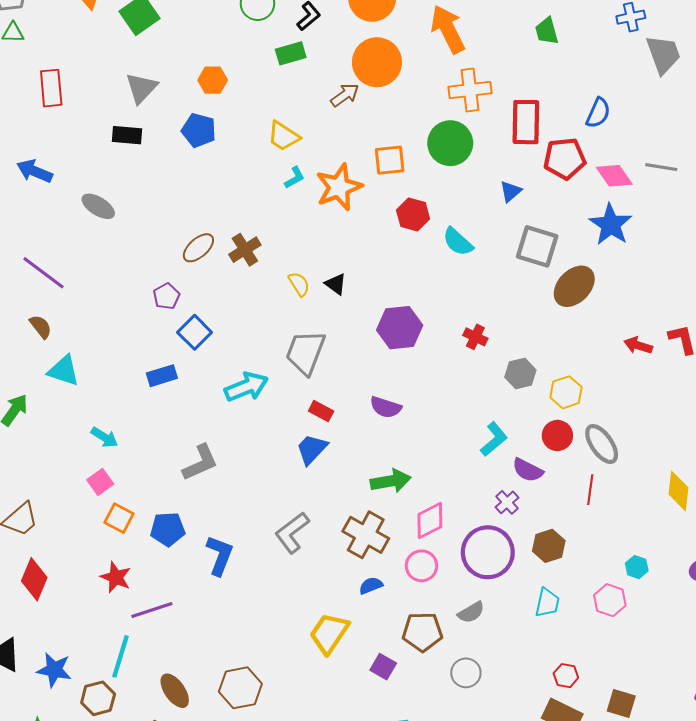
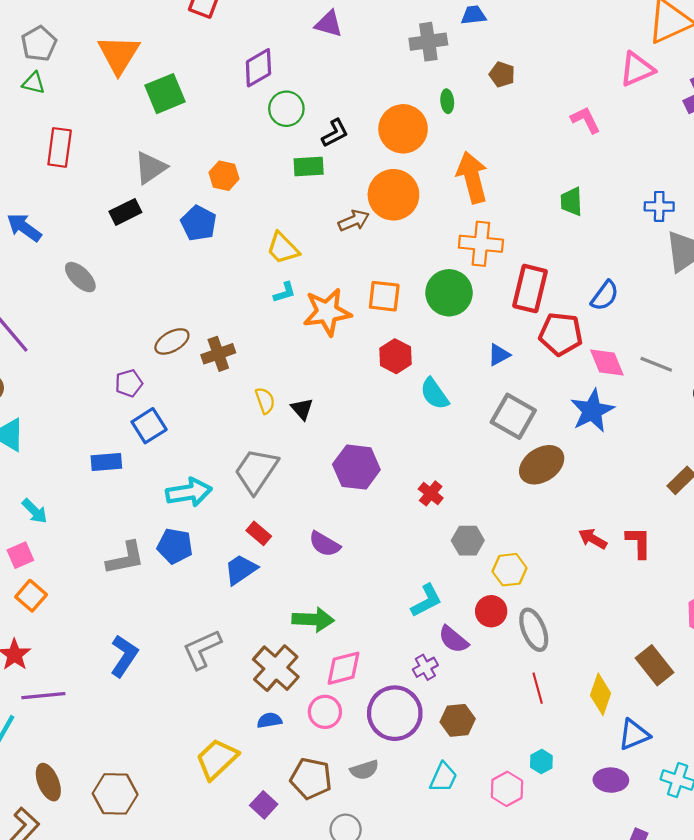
black rectangle: (127, 135) -> (125, 212), turned -44
red line: (590, 490) -> (538, 688), moved, turned -36
blue pentagon: (168, 529) -> (175, 546), moved

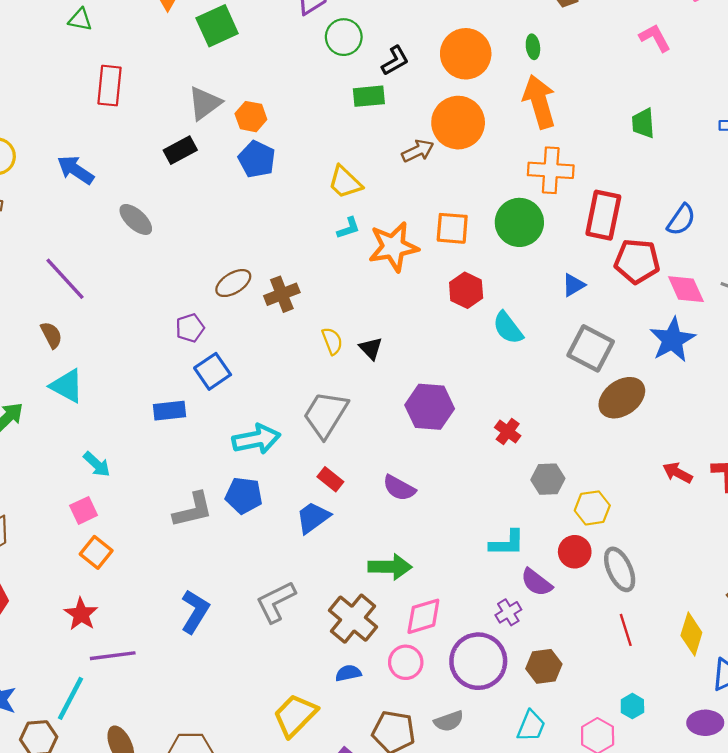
green ellipse: (447, 101) -> (533, 47), moved
orange hexagon: (224, 176) -> (251, 117), moved
cyan L-shape: (426, 601) -> (507, 543), turned 30

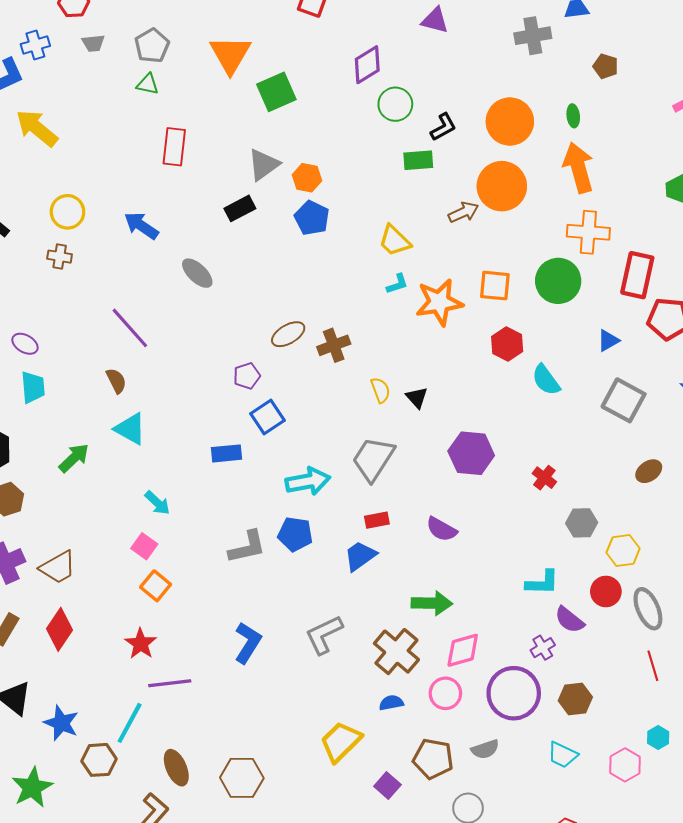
brown ellipse: (622, 398) -> (649, 471), moved, size x0.6
red rectangle: (330, 479) -> (377, 520), turned -50
pink square: (84, 510) -> (144, 546), turned -30
cyan trapezoid: (531, 726) -> (563, 755), turned 92

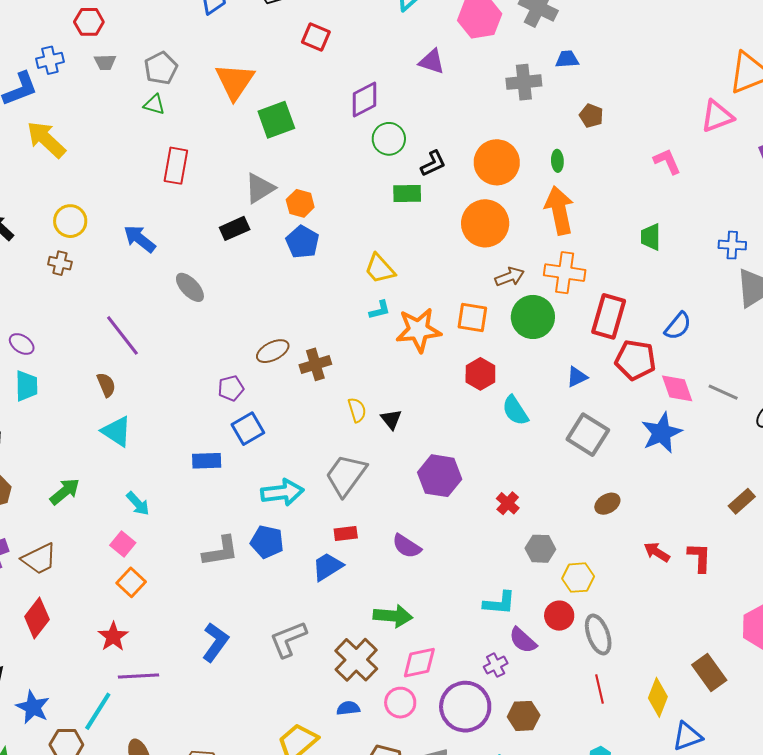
brown arrow: (463, 212) -> (510, 277), moved
green arrow: (74, 458) -> (65, 491), moved

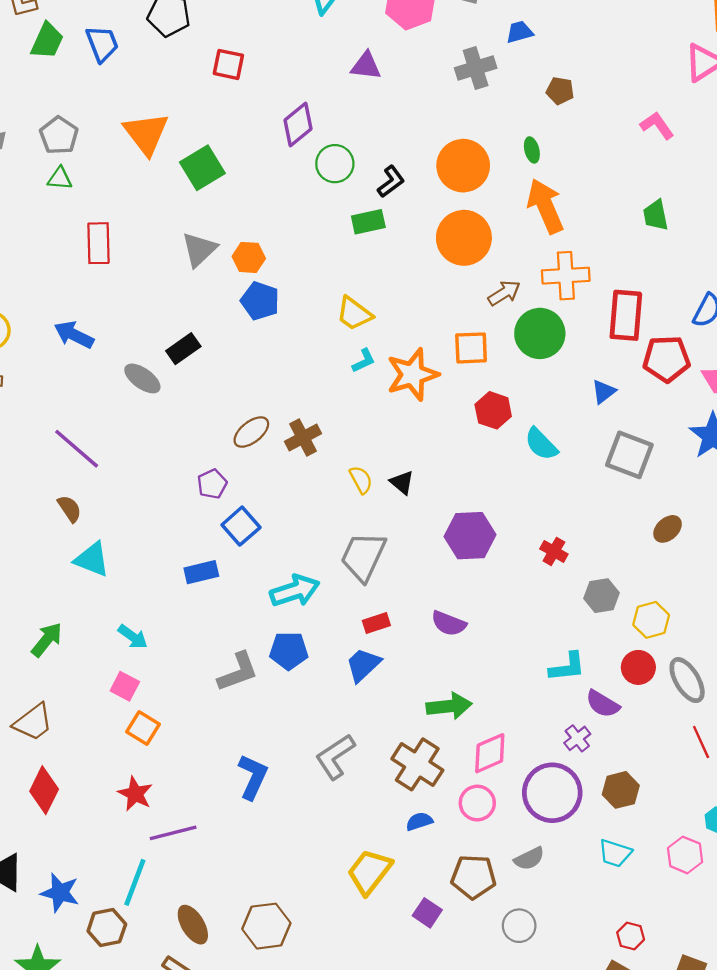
black rectangle: (235, 228) -> (183, 349), moved

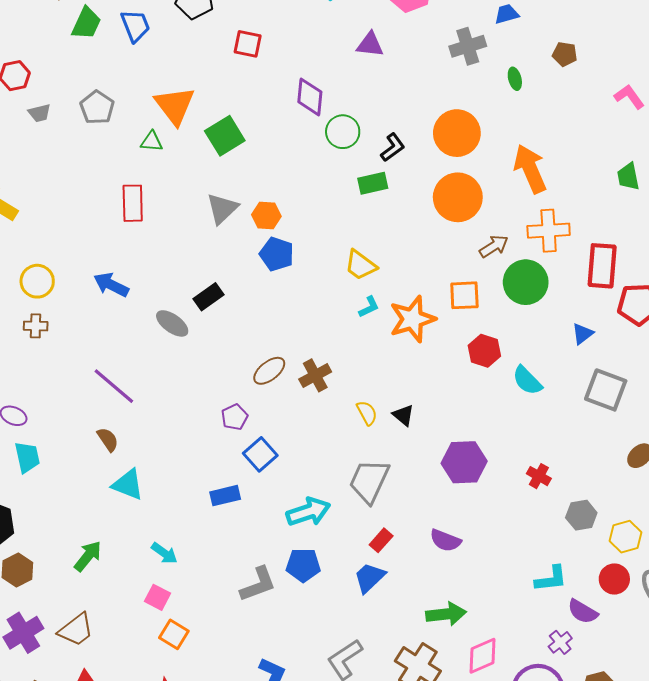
brown pentagon: (560, 91) -> (565, 54), moved
purple diamond: (298, 124) -> (310, 97), turned -45
green ellipse: (532, 150) -> (515, 79), moved
green triangle: (60, 178) -> (152, 142), moved
red rectangle: (376, 623) -> (381, 540), turned -30

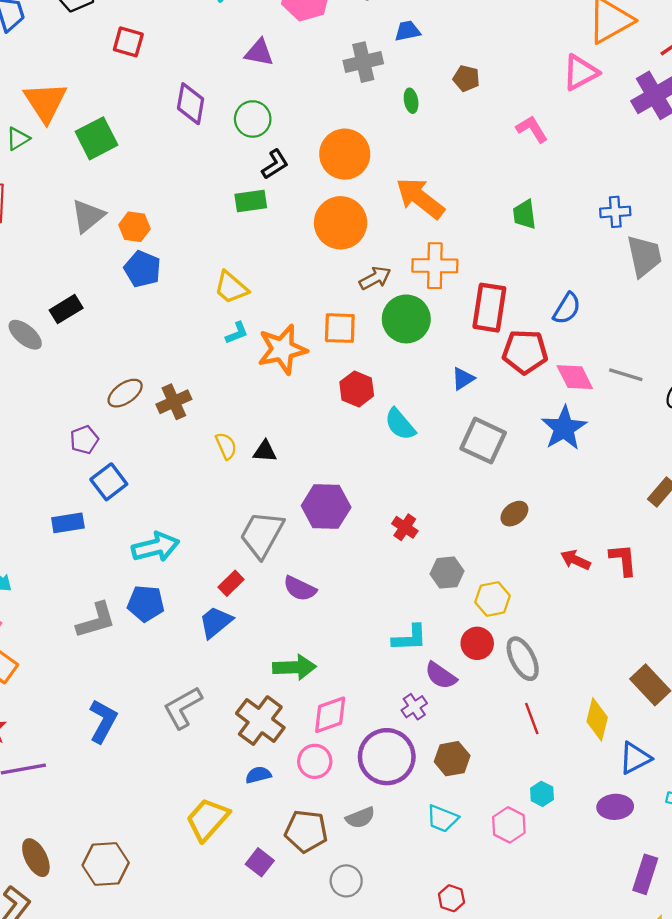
green circle: (343, 132) -> (253, 119), moved
green triangle: (152, 142) -> (18, 139), turned -40
orange arrow: (530, 169) -> (420, 198), turned -33
black triangle: (403, 415) -> (265, 451), turned -40
gray trapezoid: (369, 481) -> (262, 534), moved

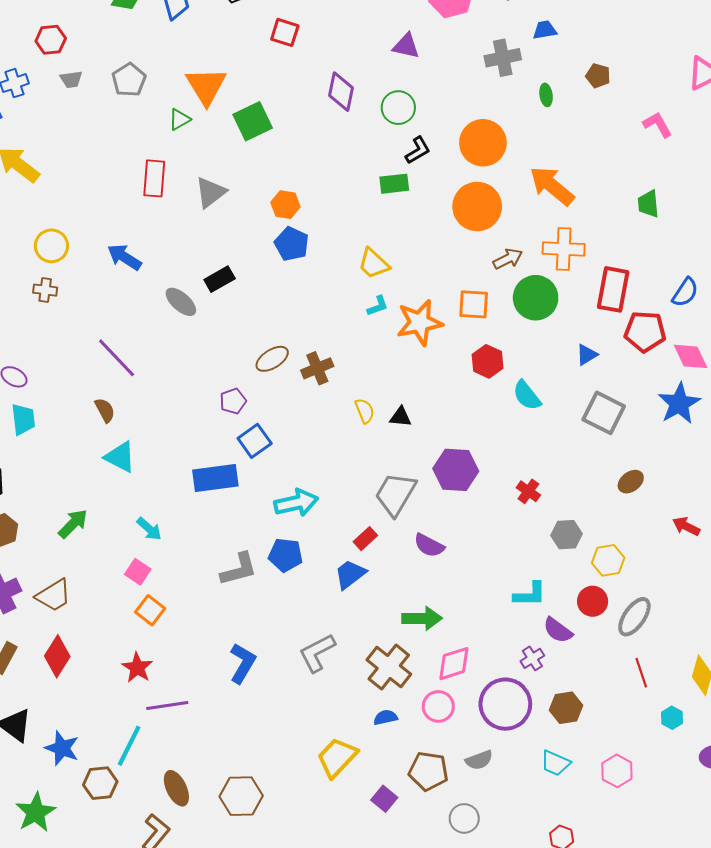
gray triangle: (88, 216) -> (211, 192), moved
blue rectangle: (68, 523) -> (215, 478), size x1.5
gray ellipse: (523, 659) -> (634, 617), turned 60
cyan hexagon: (542, 794) -> (672, 718), moved

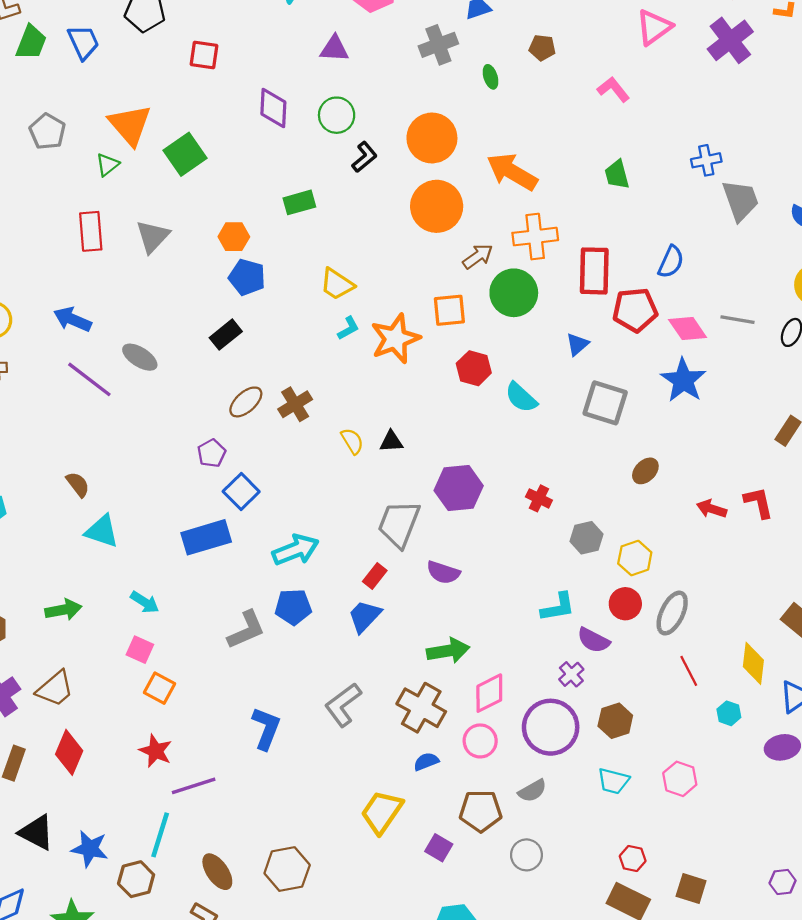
green rectangle: (394, 184) -> (299, 202), moved
black rectangle: (220, 279) -> (226, 335), moved
purple line: (117, 358) -> (89, 379), moved
green arrow: (73, 524) -> (63, 610), turned 44

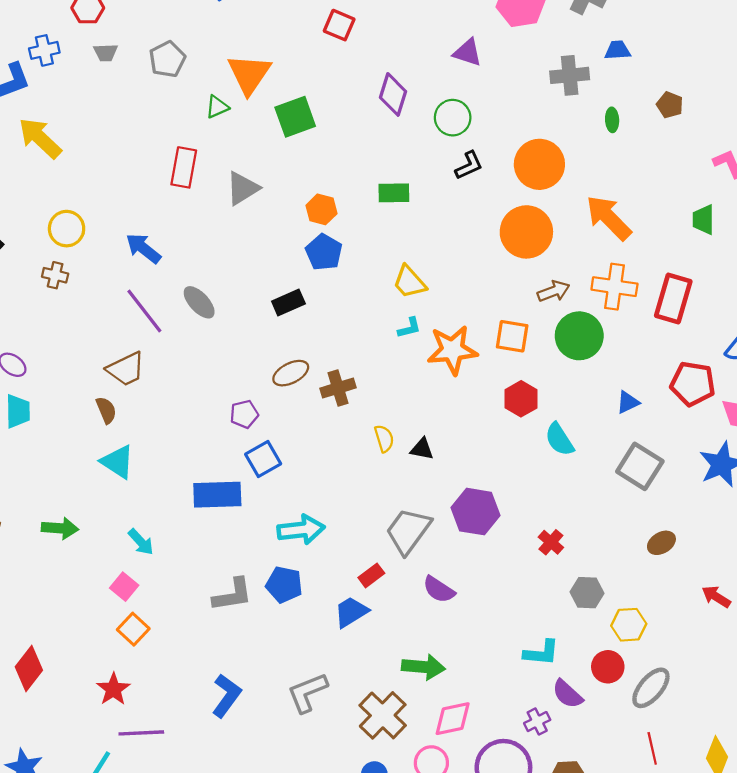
green trapezoid: (617, 174) -> (703, 220), moved
red rectangle: (594, 271) -> (673, 299), moved
brown trapezoid: (55, 689) -> (126, 369), moved

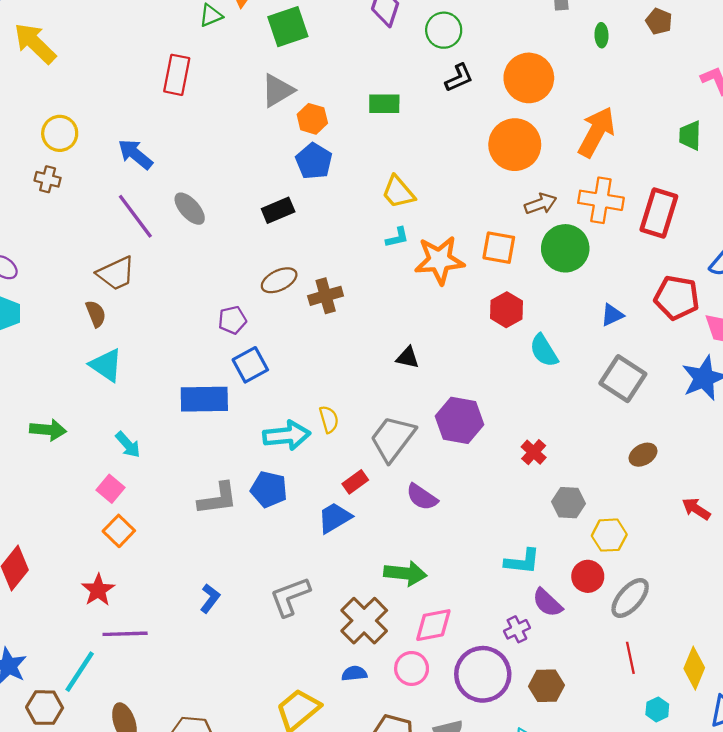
gray triangle: (243, 188) -> (278, 91), moved
orange arrow: (609, 218) -> (596, 132), turned 72
yellow semicircle: (384, 439) -> (329, 419), moved
blue L-shape: (227, 696) -> (210, 598), size x0.7

